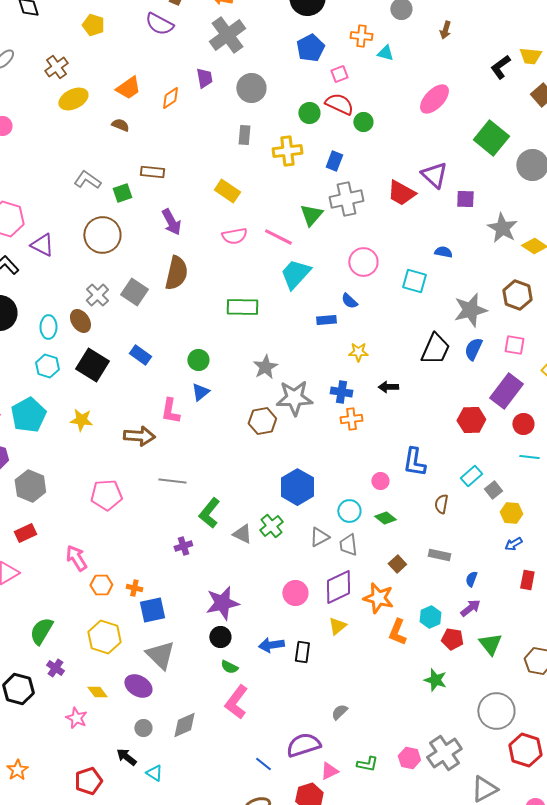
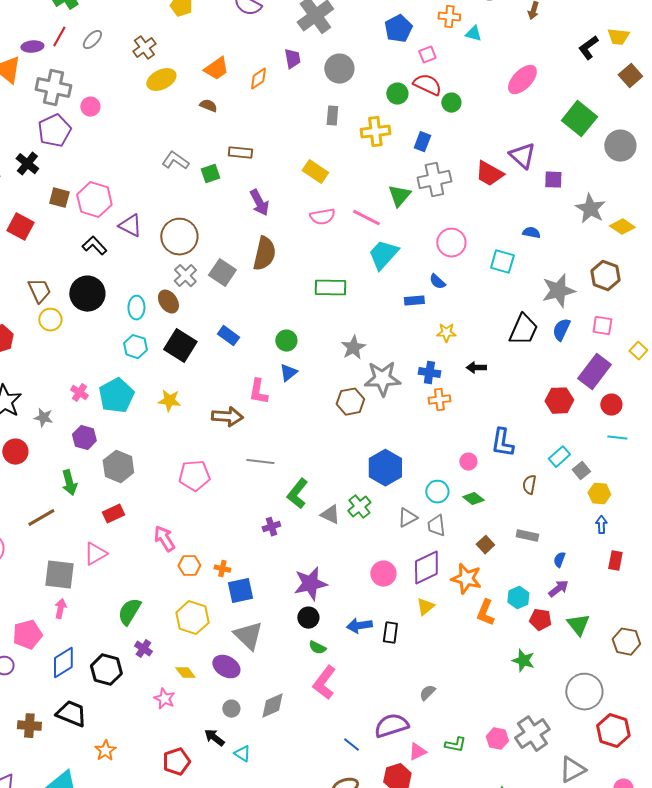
brown circle: (102, 235) -> (179, 237), moved
blue arrow: (513, 544) -> (601, 525), turned 120

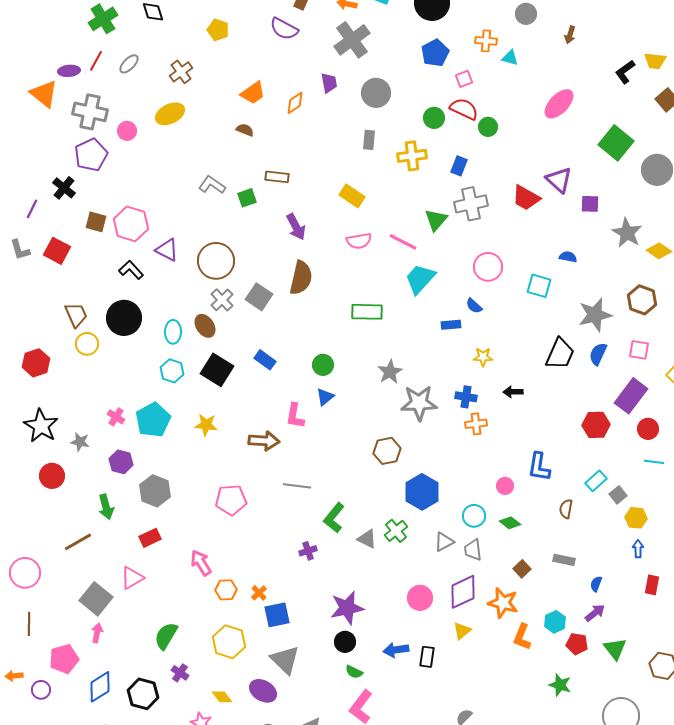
yellow ellipse: (161, 80) -> (170, 114), moved
brown hexagon: (350, 402) -> (387, 451), moved
orange cross: (222, 569) -> (259, 593), turned 35
gray square: (59, 575) -> (96, 599), turned 32

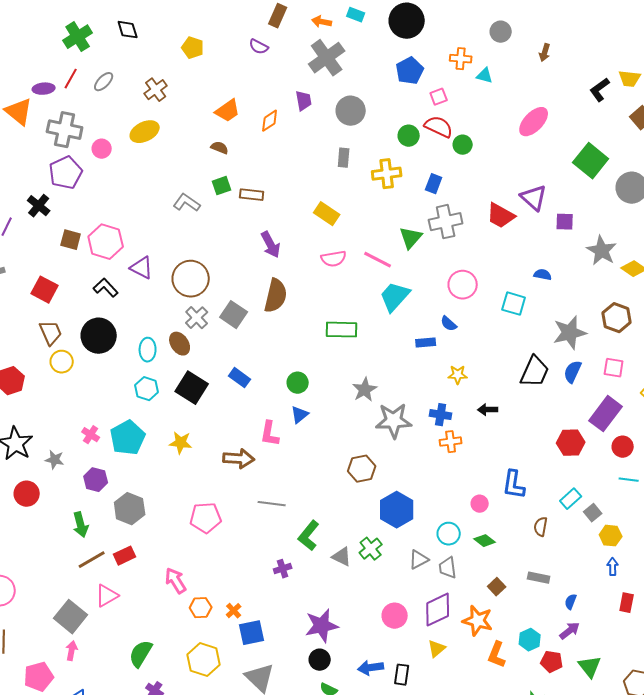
purple semicircle: (284, 29) -> (259, 47), size x0.7
green square: (247, 198) -> (222, 186), moved
red square: (57, 251) -> (45, 290), moved
brown line: (78, 542) -> (92, 560), moved

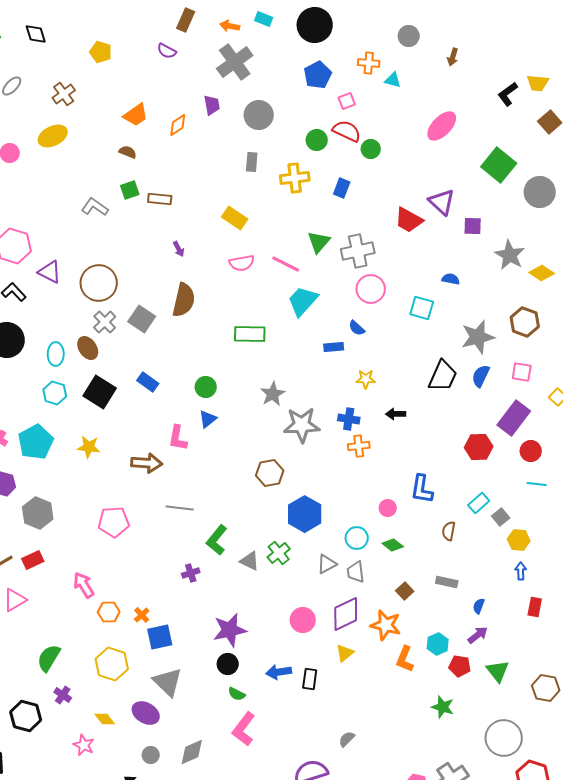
gray cross: (446, 222) -> (358, 251), moved
purple arrow: (271, 245) -> (179, 249), size x0.6

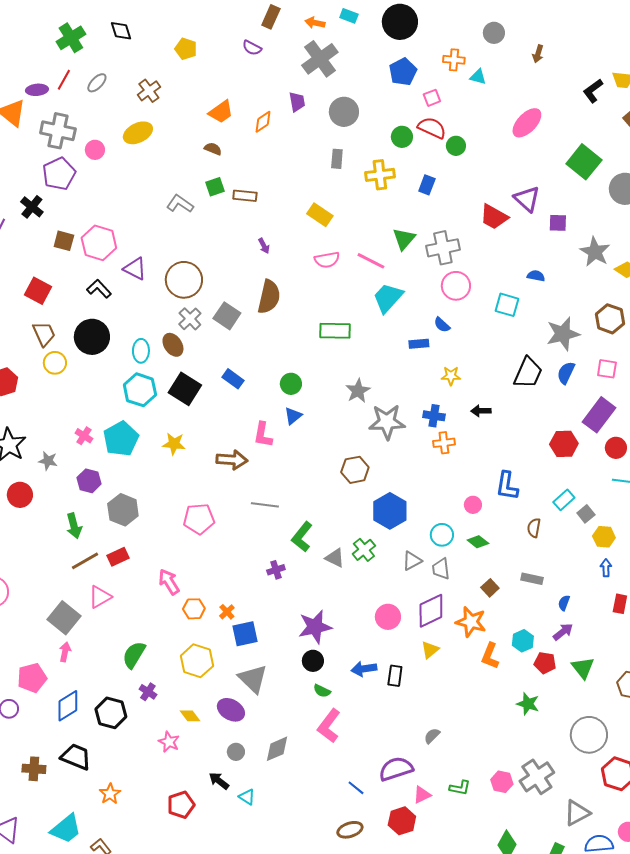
cyan hexagon: (55, 393) -> (140, 390), size x1.4

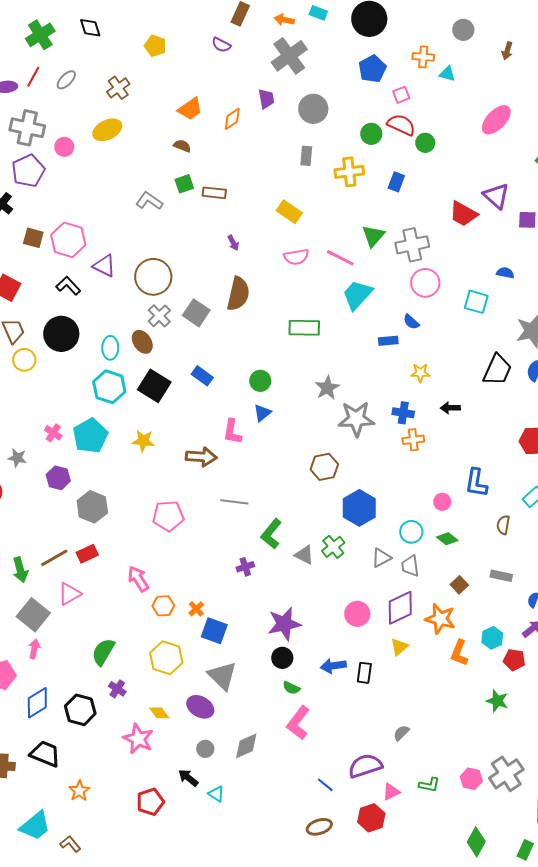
green arrow: (74, 526) -> (20, 570), moved
blue square: (245, 634) -> (214, 631), turned 32
pink star: (169, 742) -> (138, 739), size x1.4

